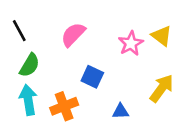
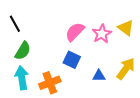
pink semicircle: (73, 34) -> (75, 32), moved
blue triangle: (121, 111) -> (99, 76), moved

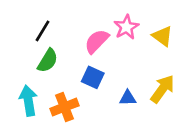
black line: (15, 24) -> (43, 31), moved, turned 60
pink star: (102, 34) -> (126, 27), moved
green semicircle: (23, 51) -> (48, 61), moved

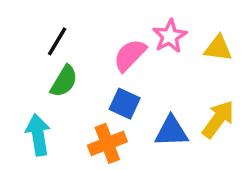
yellow triangle: (162, 36) -> (218, 48), turned -30
blue triangle: (128, 98) -> (171, 131), size x1.5
orange cross: (64, 107) -> (107, 143), moved

